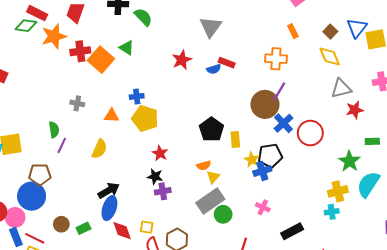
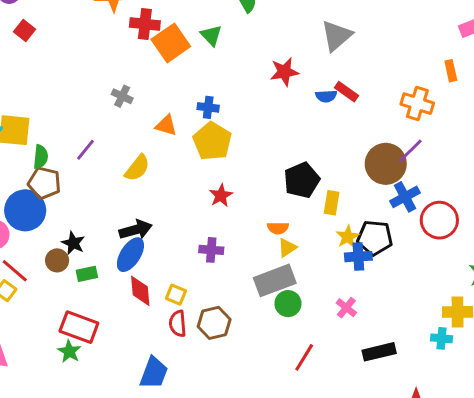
green semicircle: (54, 130) -> (41, 157), moved
black star: (155, 177) -> (73, 243), moved

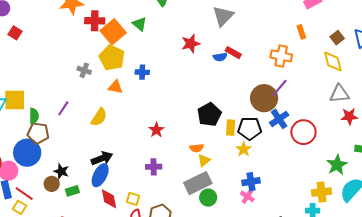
yellow pentagon: (212, 141) -> (112, 58), moved
black pentagon: (375, 238) -> (250, 128), moved
blue cross: (358, 257) -> (251, 182), moved

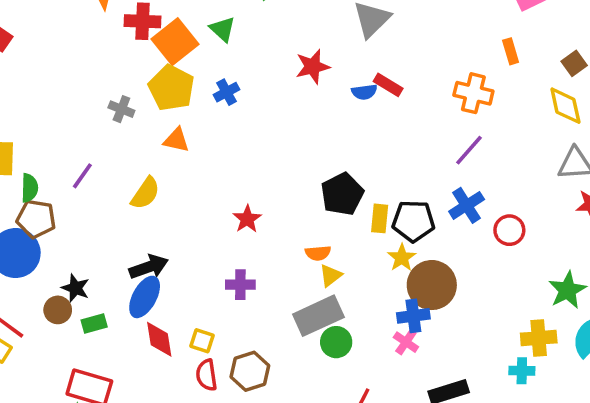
blue cross: (142, 72) -> (227, 92), moved, turned -32
brown circle: (264, 98) -> (432, 285), moved
red circle: (303, 132) -> (509, 230), size x0.7

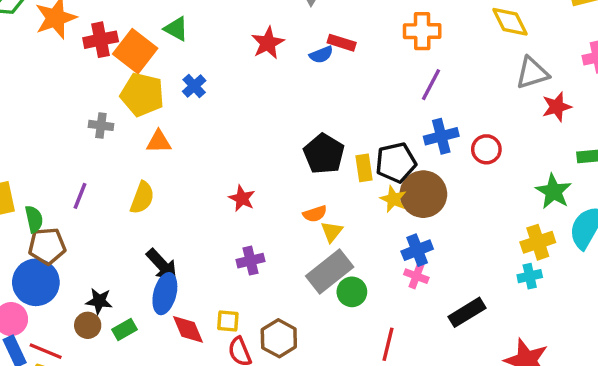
blue cross: (467, 205) -> (441, 136), turned 32
black arrow: (149, 267) -> (162, 265), turned 81
brown circle: (432, 285) -> (423, 194), moved

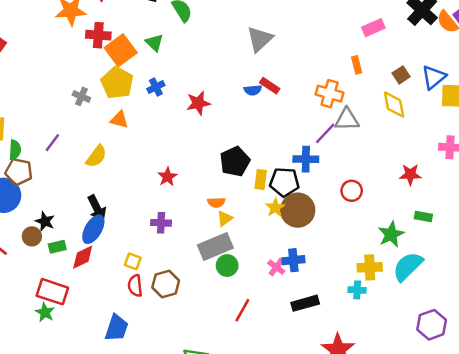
red star: (268, 43) -> (198, 103), moved
gray triangle: (532, 73) -> (347, 119), moved
blue cross: (441, 136) -> (306, 159), moved
blue cross: (417, 250) -> (293, 260), moved
red diamond: (188, 329) -> (83, 257), moved, turned 72

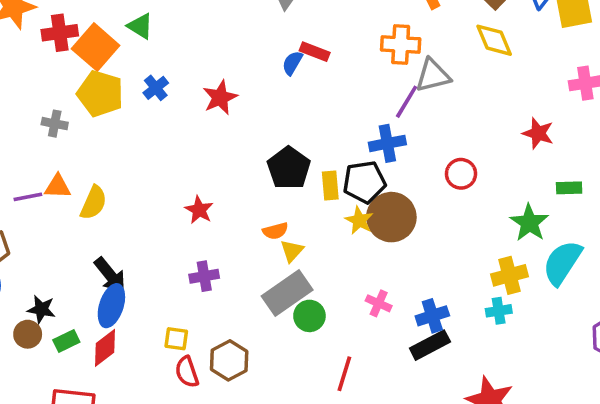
blue semicircle: (253, 90) -> (292, 63), turned 138
orange triangle: (119, 120) -> (58, 187), moved
purple line: (52, 143) -> (28, 197), turned 54
red star: (410, 175) -> (538, 133), turned 30
blue cross: (293, 260) -> (432, 316), moved

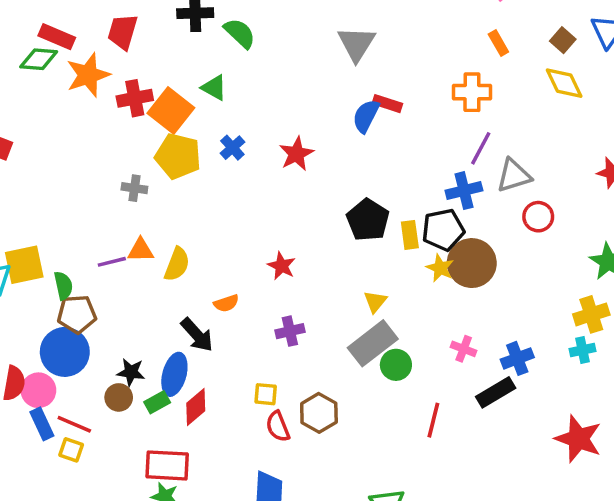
blue semicircle: (292, 63) -> (366, 116), size x1.4
gray triangle: (433, 75) -> (514, 176), moved
orange semicircle: (275, 231) -> (226, 303), moved
blue ellipse: (111, 306) -> (174, 374), moved
black rectangle: (430, 345) -> (496, 392), moved

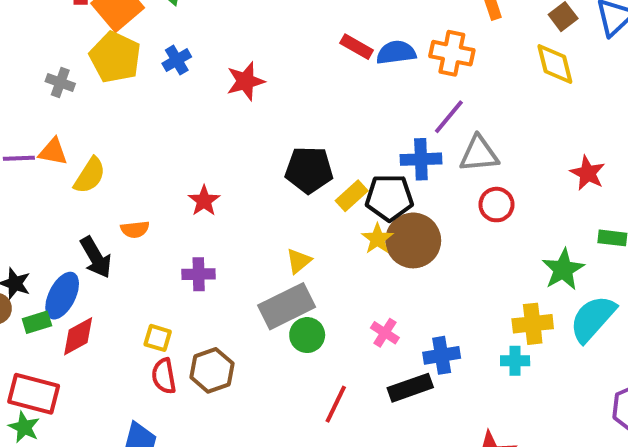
blue semicircle: (366, 116) -> (396, 53), moved, turned 44
black pentagon: (368, 220) -> (309, 170), turned 30
yellow rectangle: (410, 235) -> (352, 196), turned 44

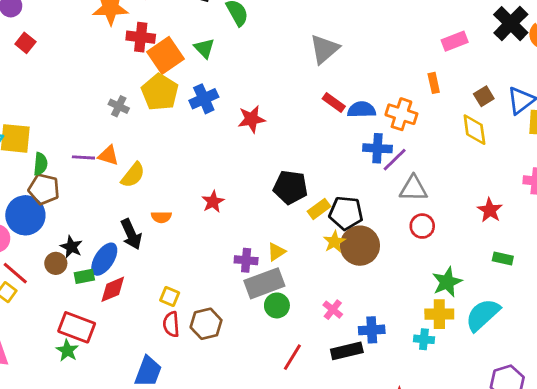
blue cross: (177, 60) -> (204, 99), size x1.4
blue cross: (421, 159) -> (377, 148), moved
green star: (563, 269) -> (447, 282), moved
purple cross: (199, 274) -> (246, 260), moved

